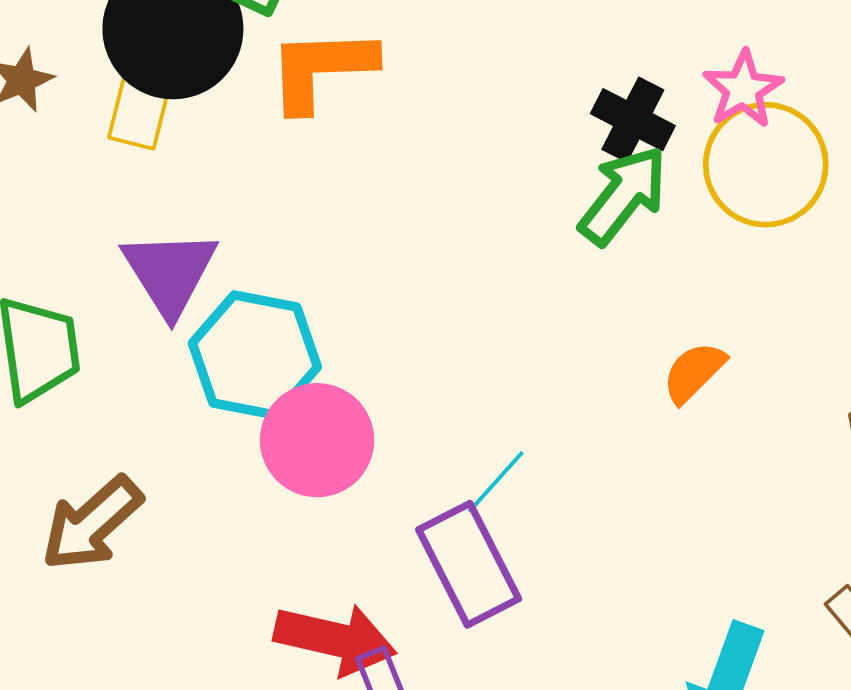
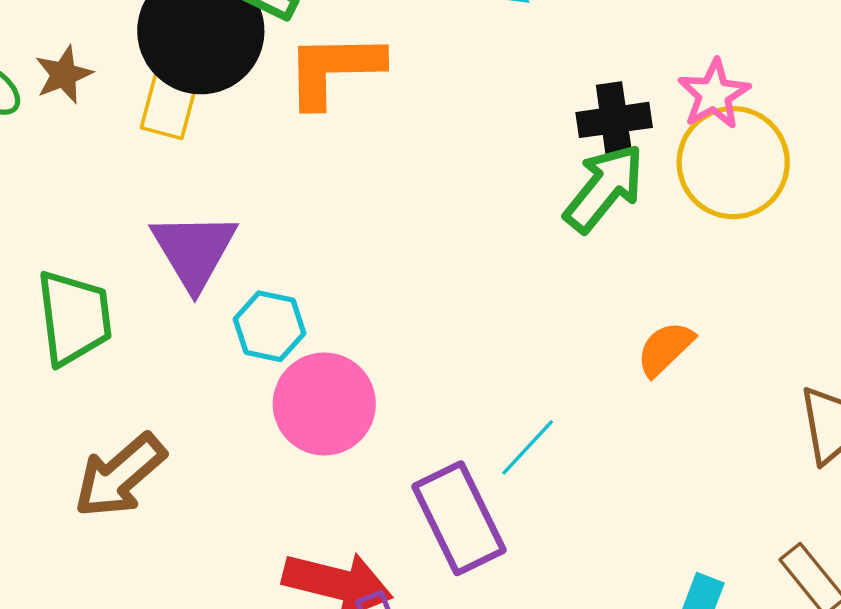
black cross: (633, 120) -> (614, 120), turned -36
cyan hexagon: (255, 355) -> (270, 326), size x0.6
cyan line: (496, 482) -> (528, 447), moved

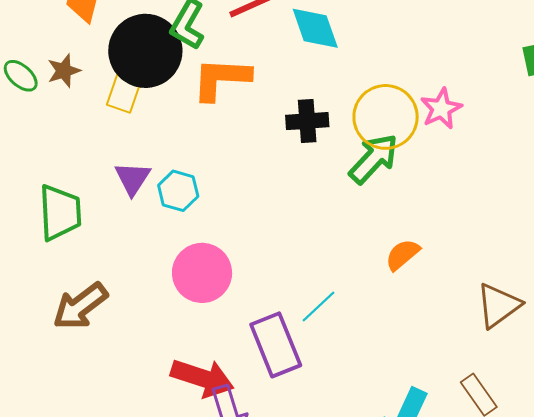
black cross: (614, 120) -> (307, 121), moved
yellow circle: (733, 163) -> (386, 117), moved
purple triangle: (194, 250) -> (133, 178), size x0.7
cyan hexagon: (270, 326) -> (178, 191), moved

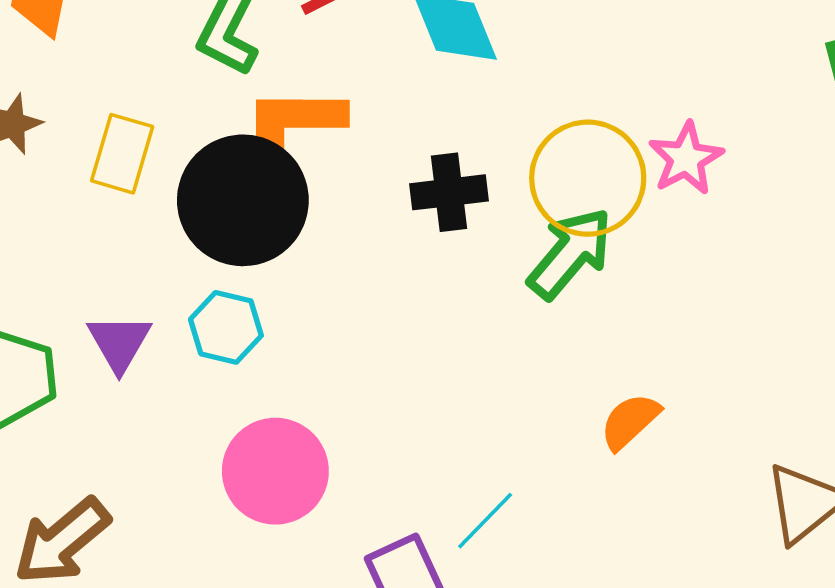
black circle: (145, 51) -> (243, 200), moved
purple triangle: (133, 178) -> (119, 343), moved

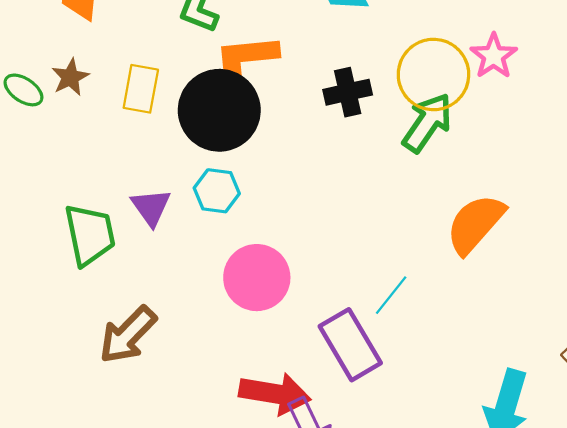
orange semicircle: (630, 421) -> (475, 224), size x1.6

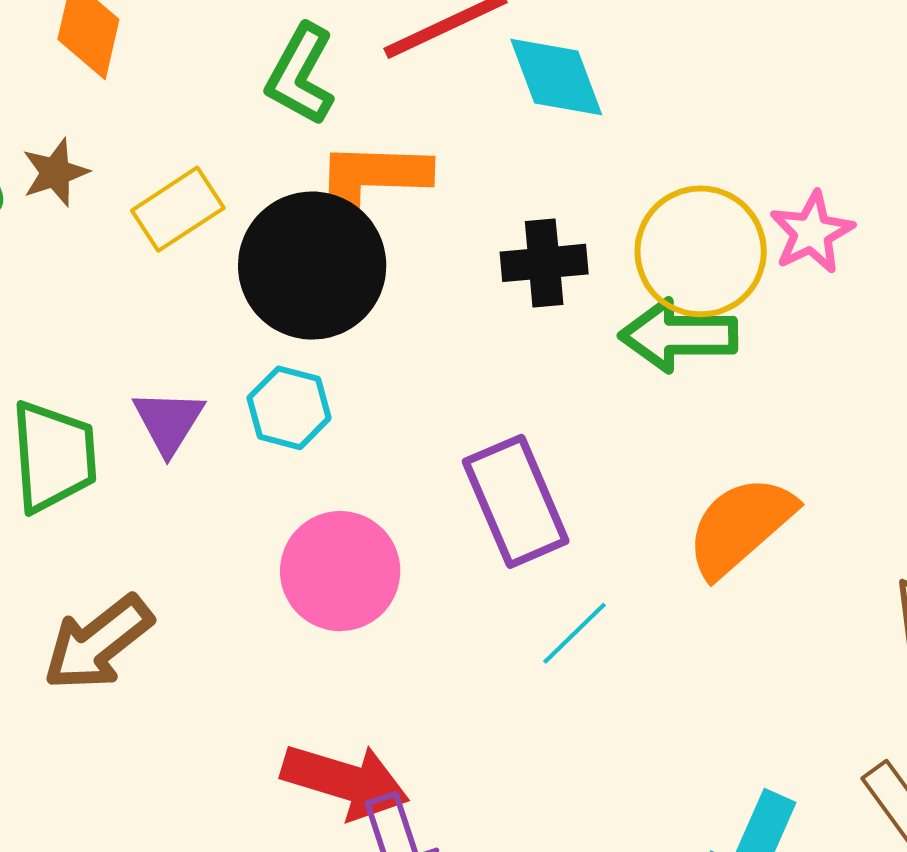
yellow rectangle: (141, 89) -> (178, 209), turned 39
green arrow: (427, 123) -> (679, 335), turned -132
purple rectangle: (350, 345) -> (516, 501), moved

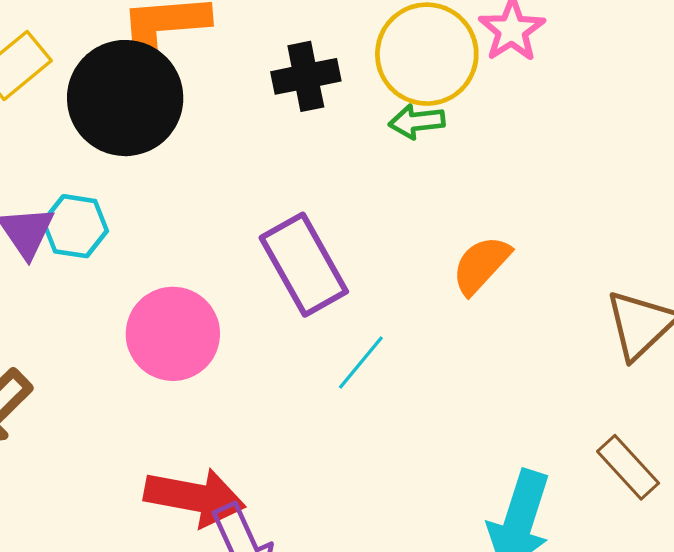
green arrow: (679, 335) -> (417, 121), size x0.6
cyan hexagon: (289, 408) -> (75, 226), moved
orange semicircle: (740, 526) -> (481, 265), size x0.7

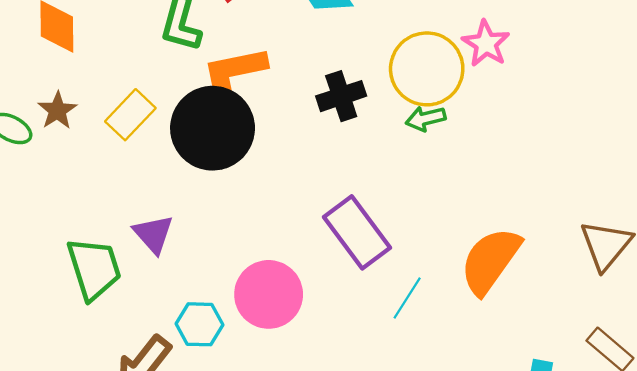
cyan hexagon: (75, 226) -> (200, 324), moved
orange semicircle: (481, 265) -> (490, 261), moved, size x1.5

